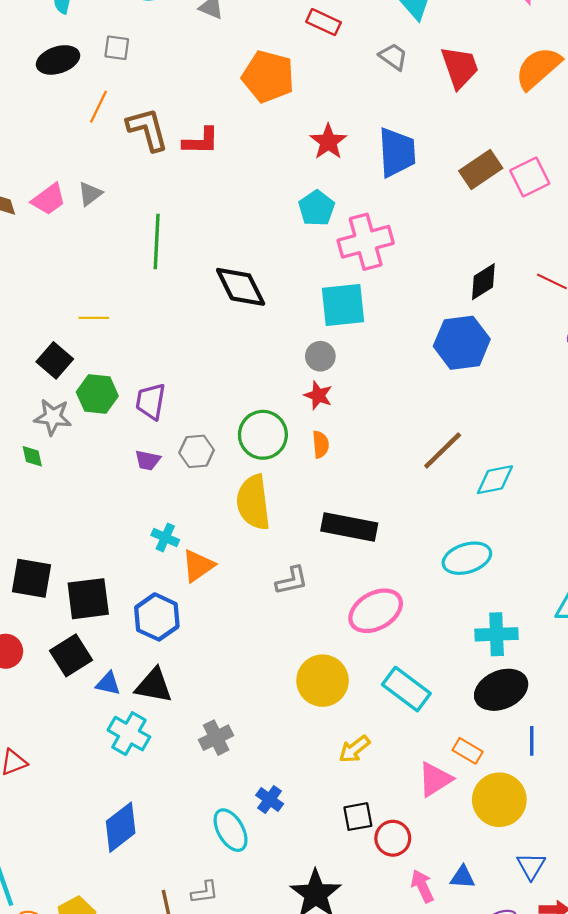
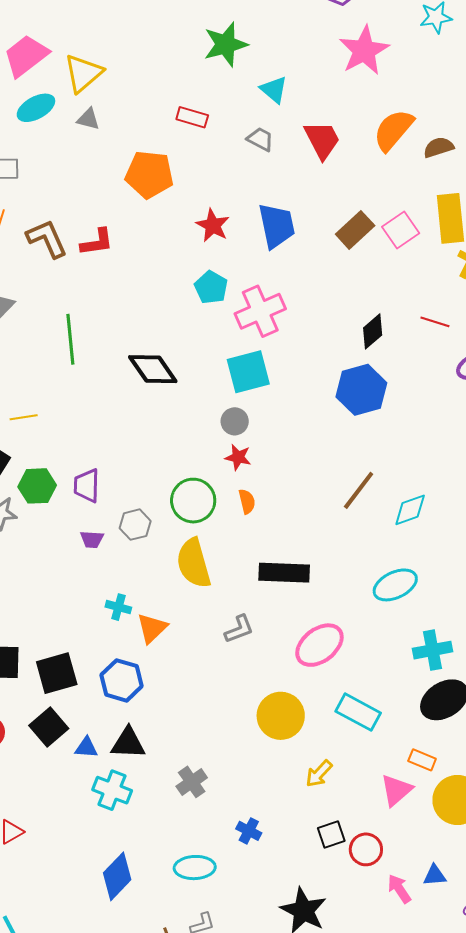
cyan ellipse: (231, 830) -> (195, 868), moved, turned -54

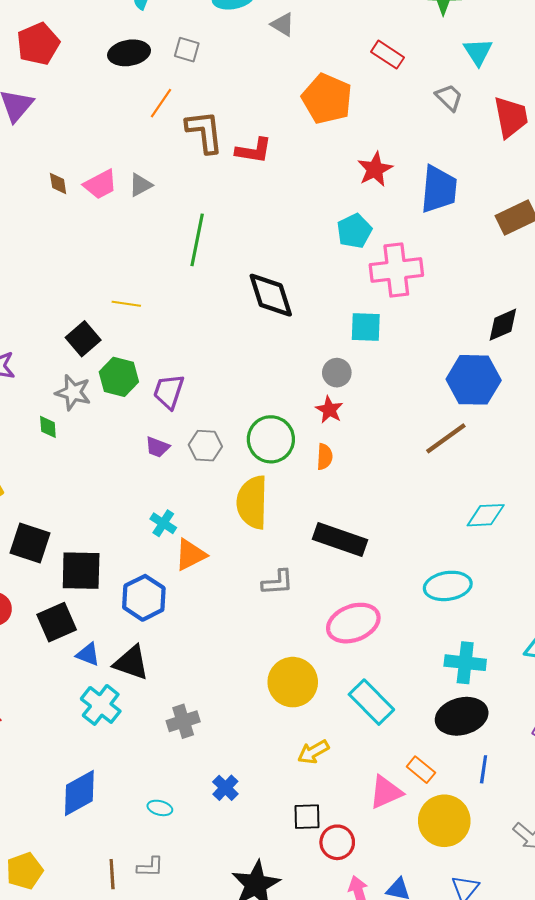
cyan square: (248, 372) -> (366, 327), size x0.7
brown line: (359, 490) -> (446, 438), moved
cyan ellipse: (195, 868) -> (160, 808), size x0.6

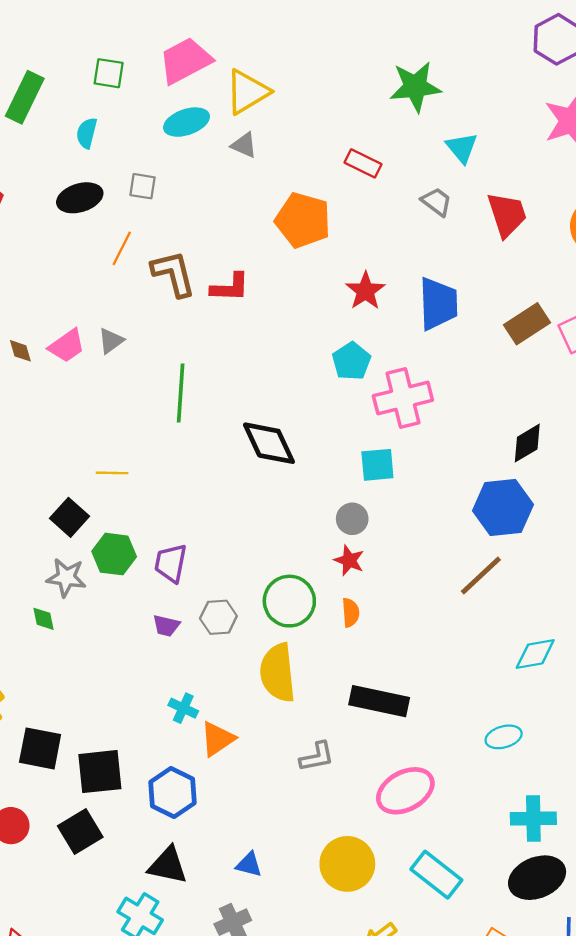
cyan ellipse: (448, 586) -> (504, 737), size x0.7
blue triangle: (88, 654) -> (249, 865), moved

